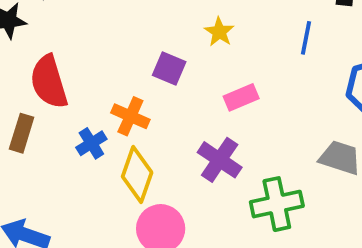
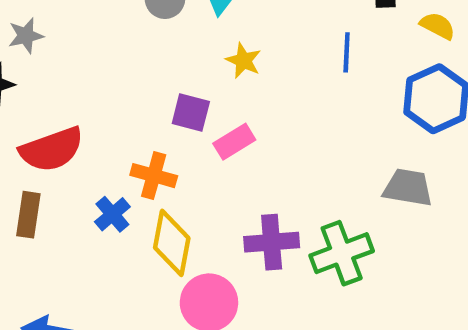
red semicircle: (49, 82) -> (52, 149), turned -84
pink rectangle: (241, 97) -> (234, 142), moved
purple cross: (220, 160) -> (272, 242), moved, turned -30

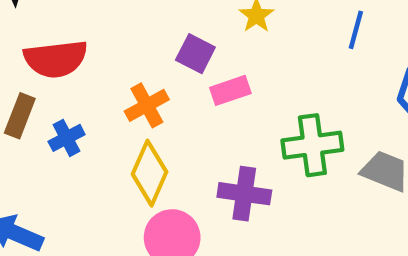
orange cross: (154, 176) -> (147, 105), turned 33
blue cross: (112, 214) -> (67, 138), moved
green cross: (342, 253) -> (312, 145), moved

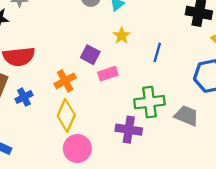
blue line: (356, 30) -> (157, 52), moved
purple cross: (244, 194) -> (129, 130), moved

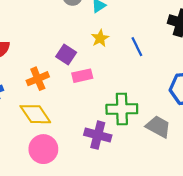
blue line: (157, 52) -> (137, 47), moved, turned -48
yellow diamond: (66, 115) -> (35, 114), turned -64

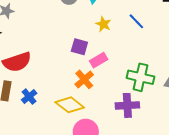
orange cross: (38, 79) -> (84, 79), moved
green cross: (122, 109) -> (140, 77), turned 32

